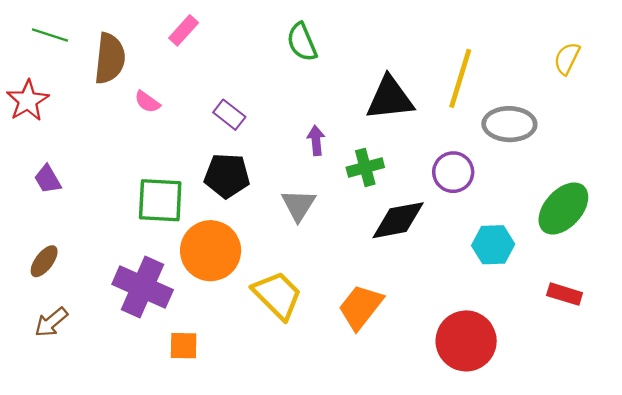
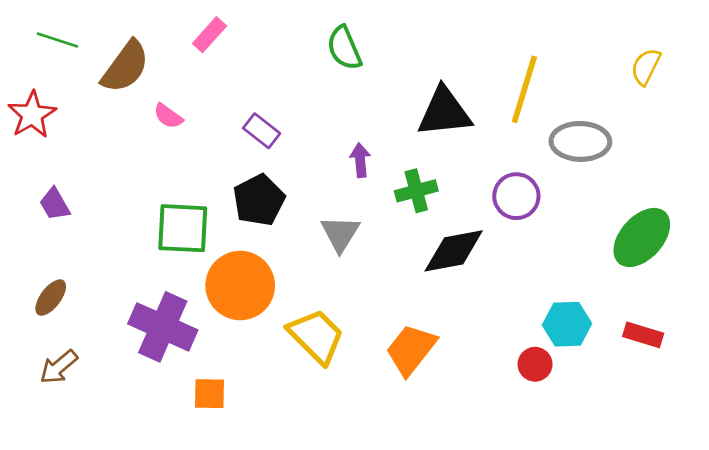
brown semicircle: (110, 58) -> (125, 67), turned 30
black pentagon: (227, 176) -> (259, 200), turned -30
cyan hexagon: (493, 245) -> (567, 324), moved
red circle: (466, 341) -> (535, 364), moved, size x0.5

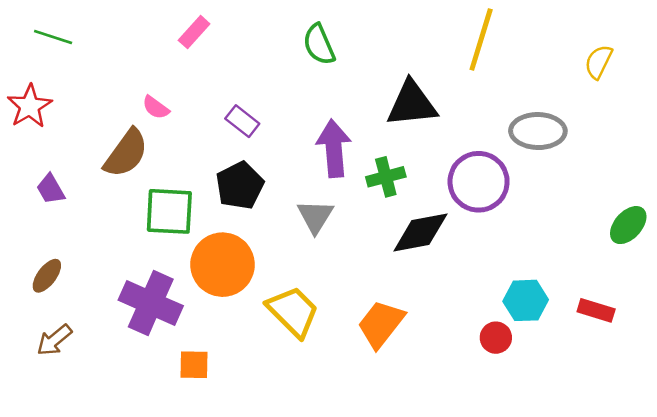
brown semicircle: (125, 67) -> (126, 153), moved
yellow line: (524, 89) -> (481, 40), moved
purple arrow: (360, 160) -> (334, 148), size x1.8
purple circle: (516, 196) -> (479, 182), size x1.4
green ellipse: (642, 238) -> (628, 225), moved, size x0.7

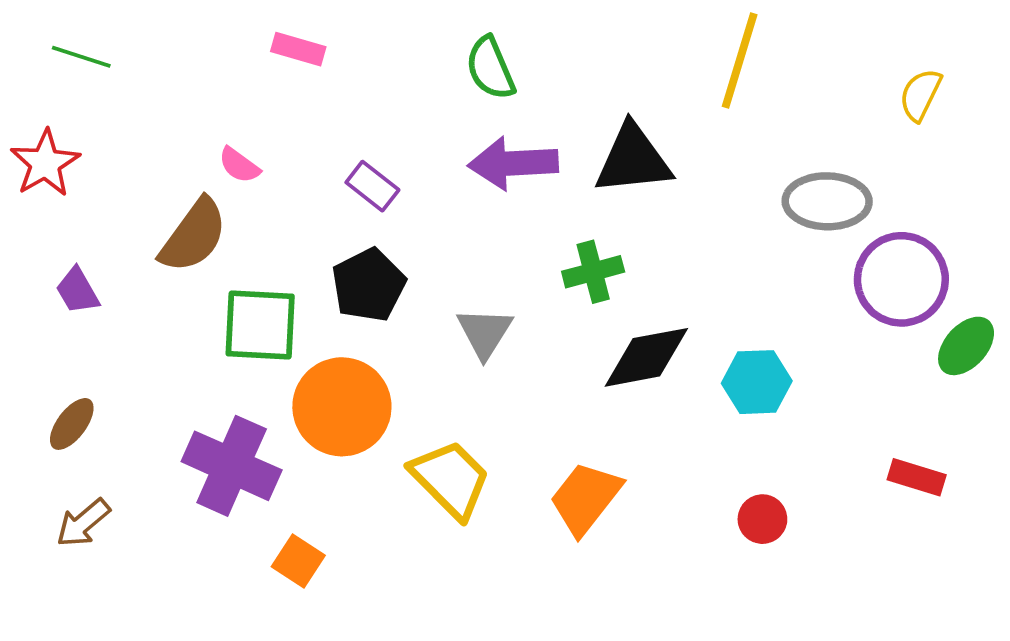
pink rectangle: (194, 32) -> (298, 49), turned 64
purple arrow: (334, 148) -> (513, 163), moved, turned -88
purple circle: (479, 182) -> (901, 279), moved
cyan hexagon: (526, 300) -> (757, 382), moved
orange square: (194, 365) -> (298, 561), turned 32

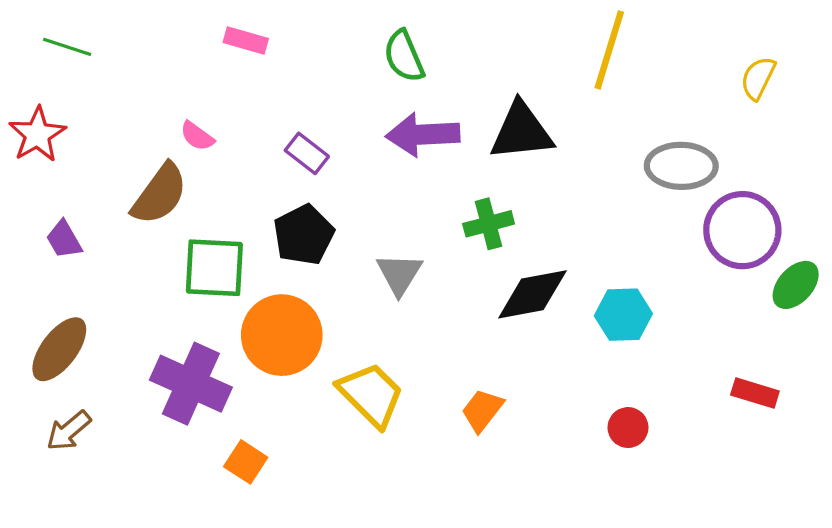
brown ellipse: (72, 424) -> (59, 349), size x1.5
orange trapezoid: (586, 498) -> (482, 410), size x0.7

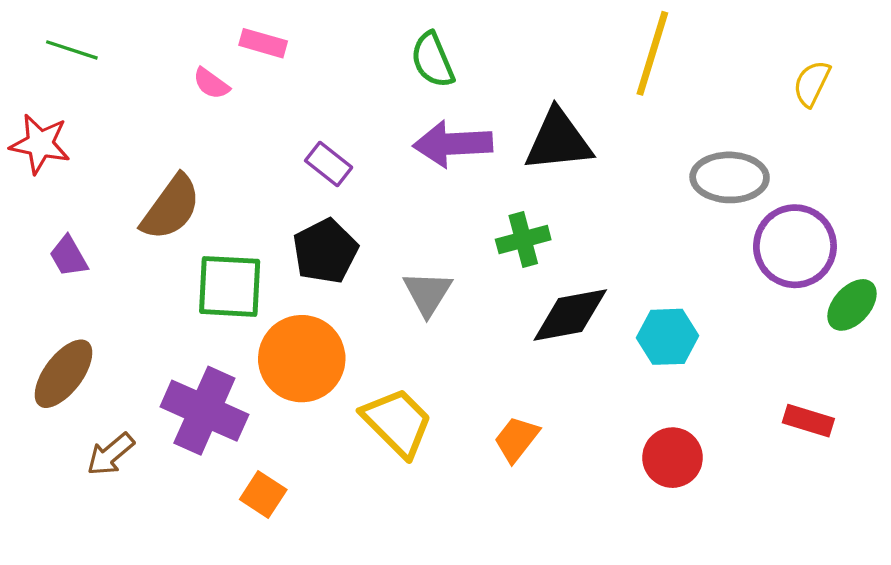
red star: (37, 135) -> (40, 144), turned -30
pink semicircle: (197, 136) -> (211, 83), moved
red circle: (628, 428) -> (673, 458), size x1.4
brown arrow: (69, 431) -> (110, 454), moved

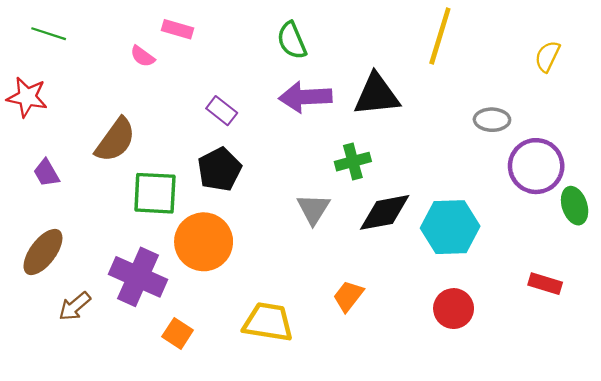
gray ellipse: (730, 177) -> (492, 120), size x0.7
gray triangle: (428, 293) -> (313, 209), moved
green ellipse: (852, 305) -> (575, 206), turned -60
cyan hexagon: (667, 337) -> (450, 227), size x1.4
yellow trapezoid: (397, 422) -> (268, 322), moved, turned -36

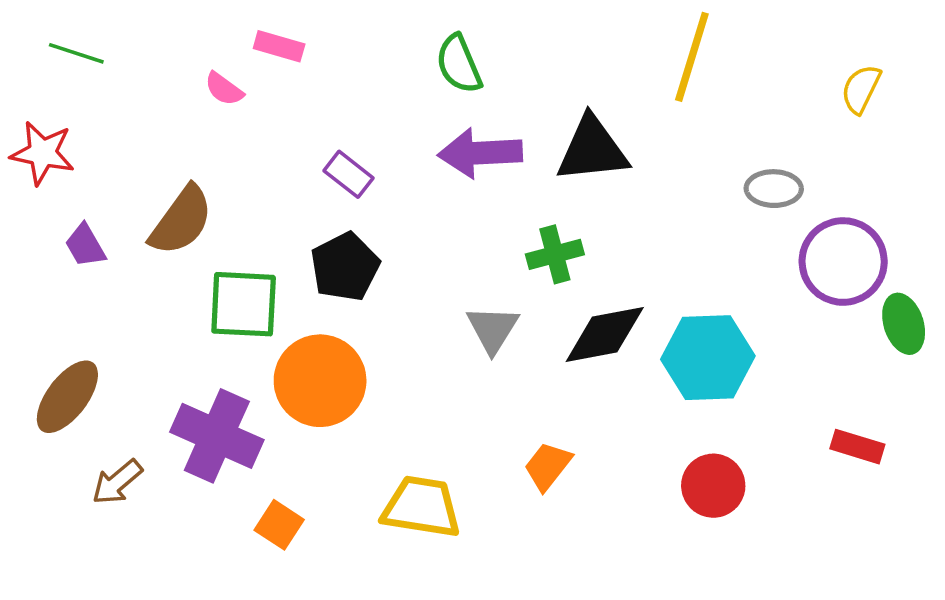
purple trapezoid: (46, 173) -> (85, 246), moved

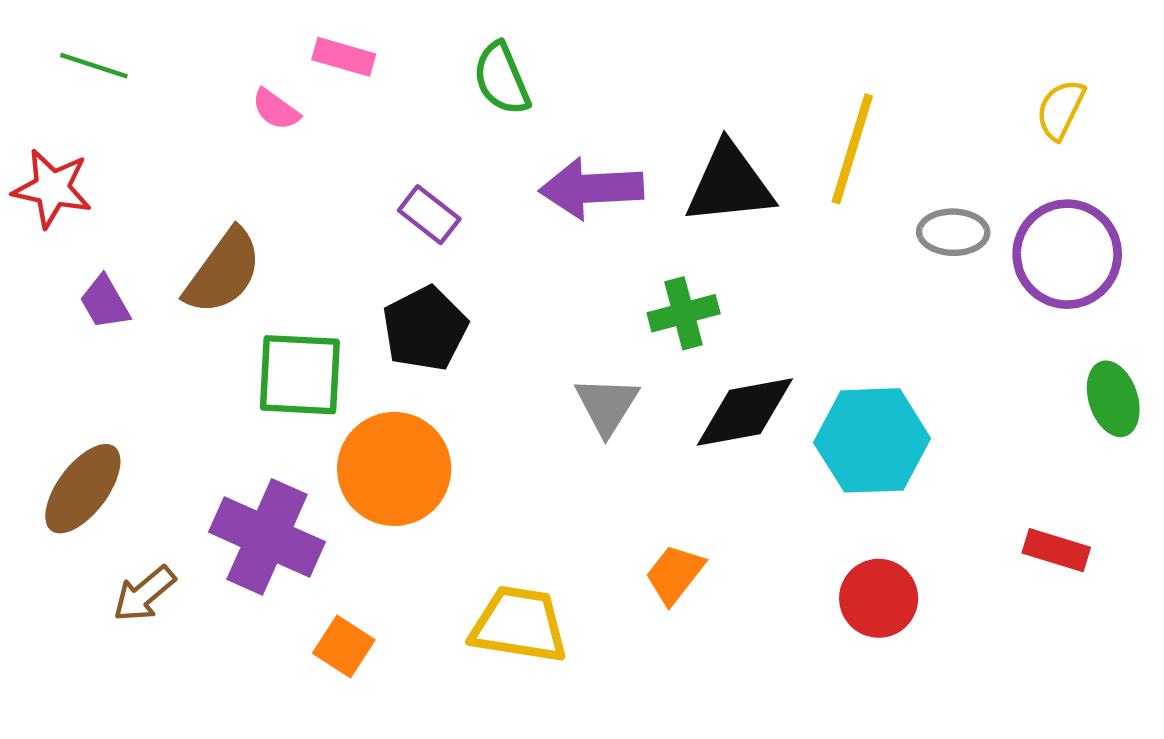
yellow line: (692, 57) -> (852, 149), moved
green semicircle: (459, 64) -> (502, 79), moved
purple circle: (843, 262) -> (1067, 254), moved

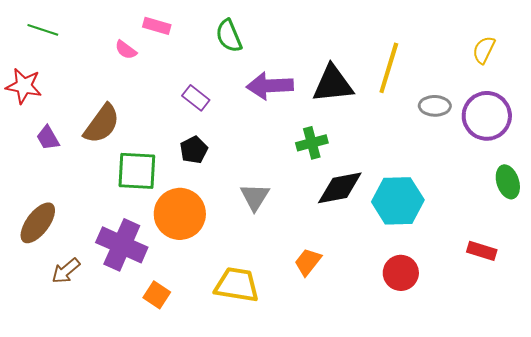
black pentagon: (425, 329) -> (194, 150), size x0.7
gray triangle: (607, 405) -> (255, 197), moved

